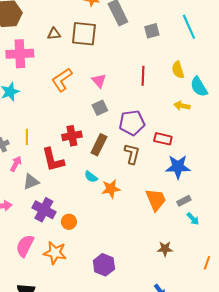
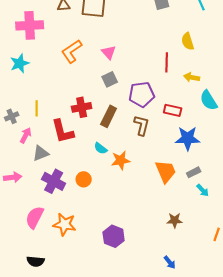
red line: (143, 76) -> (167, 62), moved
cyan semicircle: (199, 87) -> (209, 100), moved
orange circle: (69, 222) -> (84, 179), moved

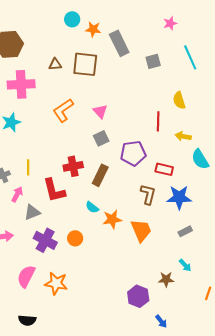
brown L-shape: (142, 125) -> (148, 194), moved
orange trapezoid: (166, 171) -> (141, 230), moved
cyan arrow: (203, 190) -> (185, 265), moved
purple hexagon: (114, 236) -> (138, 296), moved

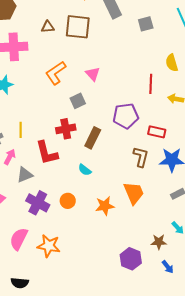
gray square: (101, 138) -> (78, 101), moved
orange star: (112, 219) -> (105, 206), moved
blue arrow: (161, 321) -> (168, 267), moved

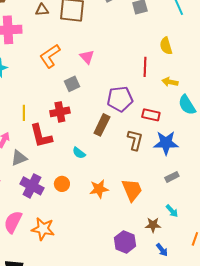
yellow line: (21, 130) -> (24, 113), moved
brown rectangle: (93, 138) -> (102, 125), moved
orange trapezoid: (134, 193) -> (132, 190), moved

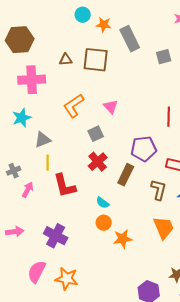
red cross: (60, 112) -> (98, 162), moved, turned -30
gray triangle: (19, 158) -> (43, 140), moved
orange circle: (62, 184) -> (104, 223), moved
orange trapezoid: (132, 190) -> (164, 228), moved

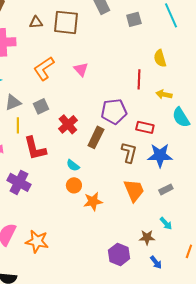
gray square: (96, 134) -> (41, 106), moved
purple cross: (56, 236) -> (19, 182), moved

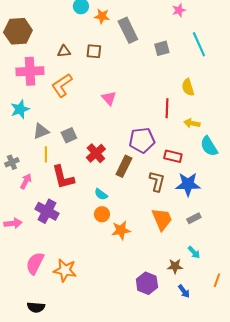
brown square: (66, 22) -> (94, 51), size x0.6
orange L-shape: (44, 68) -> (62, 85), moved

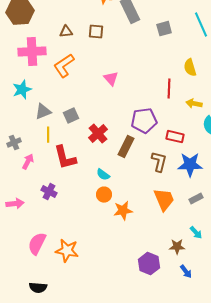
purple cross: (47, 211) -> (49, 192), size x0.7

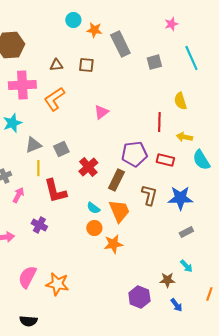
pink triangle: (111, 79) -> (101, 112), turned 35
red rectangle: (175, 137) -> (165, 160), moved
orange trapezoid: (164, 200) -> (119, 211), moved

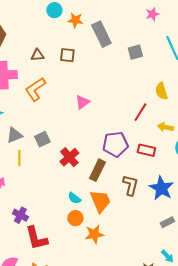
red line: (159, 122) -> (140, 112), turned 30
red L-shape: (55, 191) -> (36, 238), moved
blue star: (180, 198) -> (161, 188), turned 30

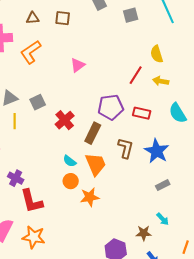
yellow arrow: (165, 127) -> (161, 81), moved

